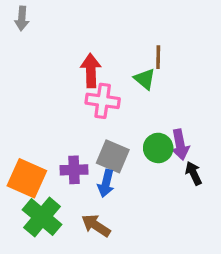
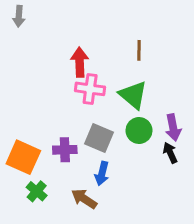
green triangle: (145, 79) -> (133, 95), moved, size x1.5
purple arrow: (180, 145) -> (173, 128), moved
blue arrow: (106, 183) -> (102, 174), moved
green cross: (42, 217) -> (37, 191), size x0.6

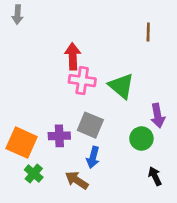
brown line: (139, 50) -> (148, 32), moved
green circle: (139, 131) -> (141, 139), moved
black arrow: (170, 153) -> (155, 176), moved

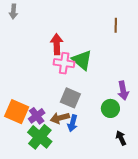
green triangle: (121, 86) -> (82, 60), moved
purple cross: (59, 136) -> (37, 116), moved, turned -35
green cross: (34, 174) -> (40, 137), moved, size x1.6
brown arrow: (77, 180) -> (60, 118), moved, turned -48

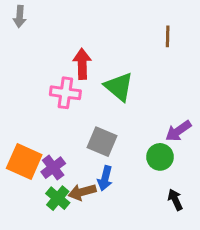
pink cross: (64, 63) -> (65, 93), moved
purple arrow: (123, 91) -> (178, 131), turned 66
brown arrow: (60, 118) -> (82, 192), moved
green cross: (40, 137) -> (58, 198), size x0.7

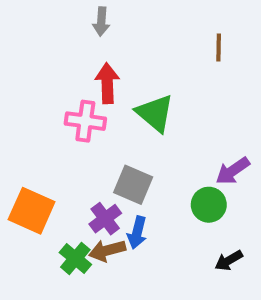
gray arrow: (20, 17) -> (101, 22), moved
purple cross: (53, 168) -> (105, 219), moved
black arrow: (175, 200) -> (229, 260), turned -95

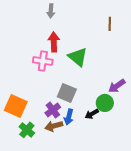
green cross: (75, 258) -> (27, 130), moved
black arrow: (229, 260) -> (92, 114), moved

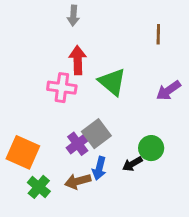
purple arrow: (117, 86) -> (168, 90), moved
gray square: (67, 93) -> (96, 134), turned 30
purple cross: (53, 110) -> (78, 144), moved

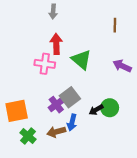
purple arrow: (168, 90) -> (122, 66), turned 60
orange square: (23, 152) -> (17, 111), turned -35
black arrow: (132, 164) -> (96, 110), moved

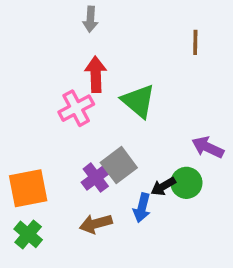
pink cross: (45, 64) -> (76, 108), turned -36
purple arrow: (122, 66) -> (208, 147), moved
blue arrow: (72, 122) -> (142, 208), moved
green cross: (28, 136) -> (28, 234), moved

